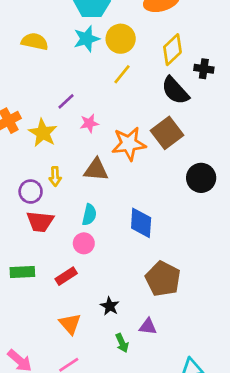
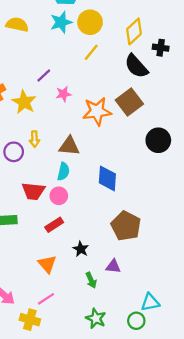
brown triangle: (96, 170) -> (69, 146), moved
red trapezoid: (40, 222) -> (33, 191), moved
red rectangle: (66, 276) -> (54, 225), moved

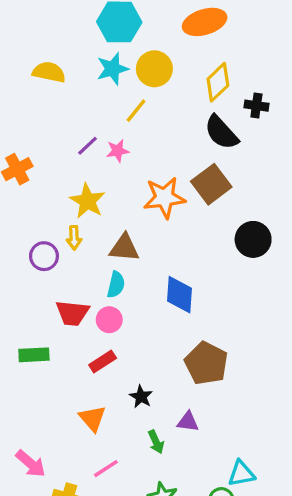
yellow line: (91, 52) -> (136, 111), moved
pink star: (63, 94) -> (118, 151), moved
yellow star: (24, 102) -> (87, 201), moved
pink line: (46, 299) -> (106, 469), moved

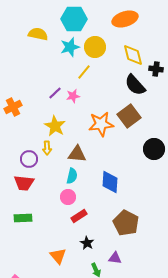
yellow semicircle: (49, 72) -> (38, 34), moved
yellow diamond: (218, 82) -> (133, 55), turned -60
red trapezoid: (72, 313) -> (24, 183), moved
red rectangle: (103, 362) -> (79, 216), moved

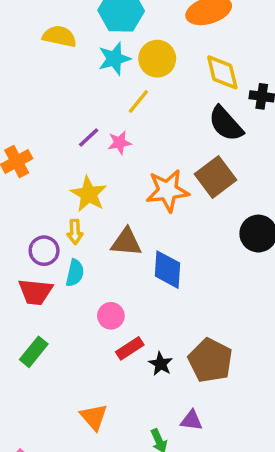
cyan semicircle: (72, 176) -> (75, 273), moved
blue diamond: (110, 182) -> (167, 270), moved
green rectangle: (23, 218) -> (34, 352), turned -48
black star: (87, 243) -> (161, 364), moved

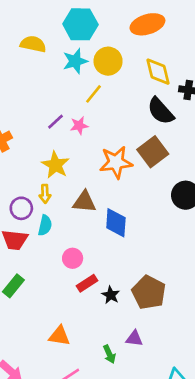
orange triangle: (94, 417) -> (59, 336), turned -40

